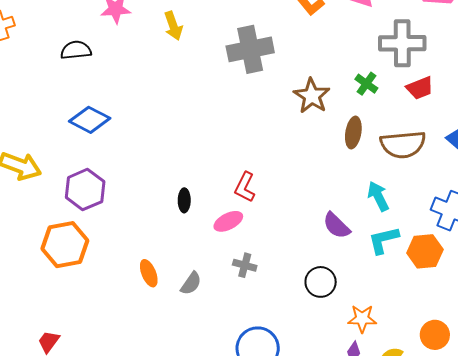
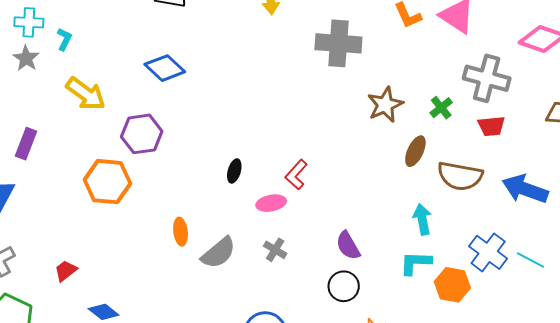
purple semicircle: (336, 226) -> (348, 246), moved
gray semicircle: (191, 283) -> (219, 253), size x1.5

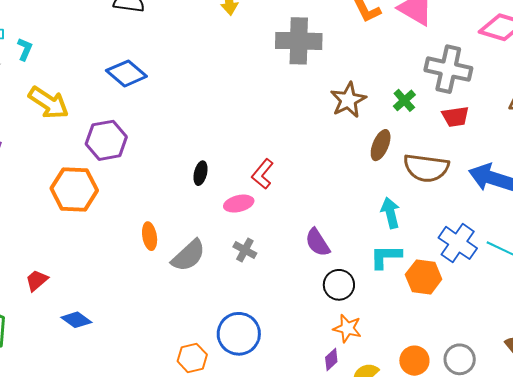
black circle: (344, 286) -> (339, 285), moved

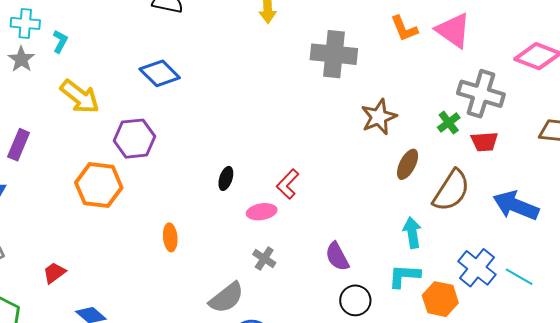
green cross: (404, 100) -> (449, 123), moved
brown semicircle: (426, 168) -> (451, 191), turned -69
gray semicircle: (188, 256) -> (226, 298), moved

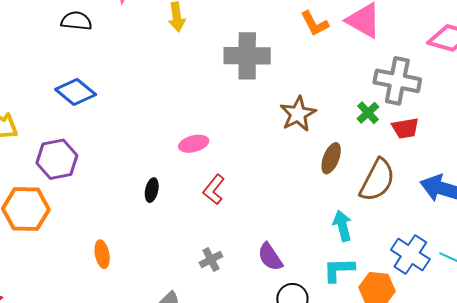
pink ellipse: (262, 212) -> (194, 144), moved
gray cross: (264, 259) -> (211, 260), moved, turned 35

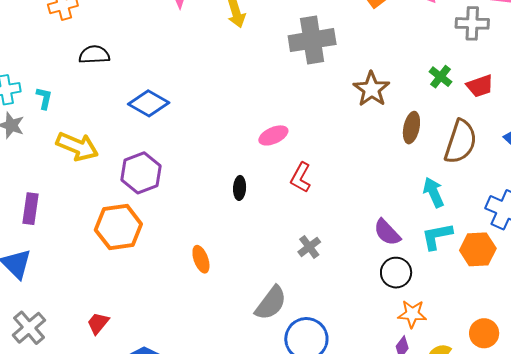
black semicircle: (76, 21) -> (94, 55), moved
gray cross: (397, 81) -> (472, 23), moved, size x0.7
purple semicircle: (270, 257) -> (387, 232), moved

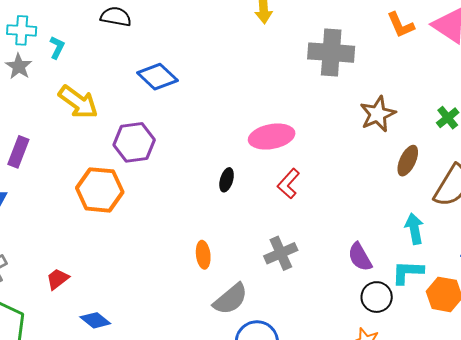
pink ellipse: (273, 135) -> (272, 137), size x1.5
gray cross: (309, 247) -> (281, 253), size x1.4
orange ellipse: (201, 259) -> (203, 255), moved
black circle: (396, 273) -> (377, 297), moved

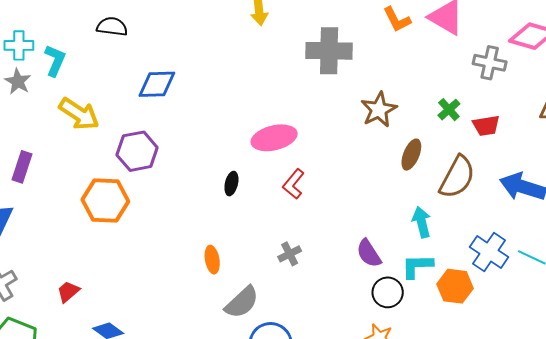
cyan L-shape: (57, 47) -> (55, 60), size x1.4
blue diamond: (157, 77) -> (157, 84), turned -42
gray cross: (281, 253) -> (290, 254), size x0.7

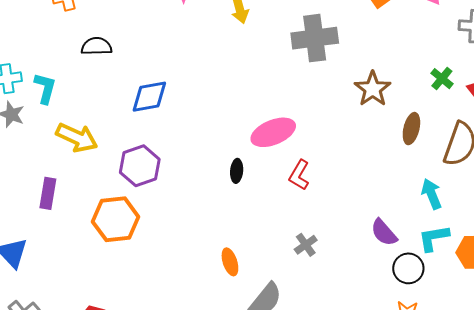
purple rectangle: (22, 167) -> (48, 193), moved
black ellipse: (231, 184) -> (237, 171), moved

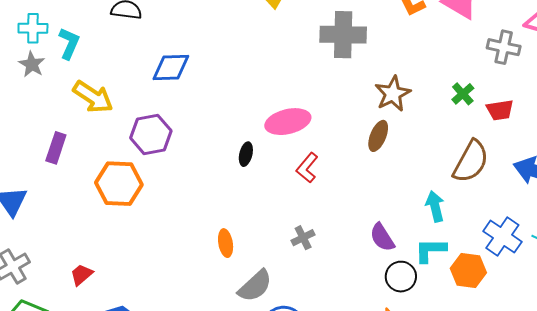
brown ellipse: (411, 129) -> (378, 136), moved

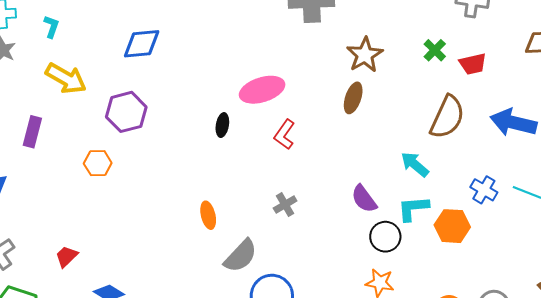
cyan L-shape: (69, 43) -> (52, 27), moved, size x0.7
orange hexagon: (119, 184) -> (98, 163), size x0.6
cyan arrow: (435, 206) -> (415, 164), turned -32
blue cross: (502, 236) -> (484, 190), size x0.7

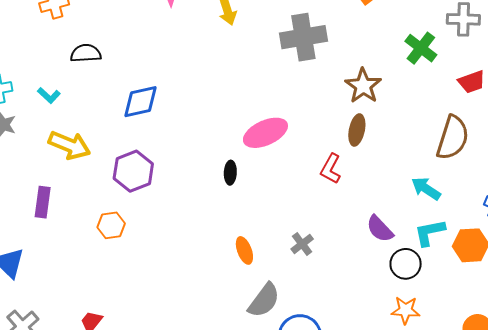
cyan L-shape: (52, 27) -> (49, 95), turned 120
green cross: (435, 50) -> (421, 48), moved, size x1.4
red L-shape: (284, 135) -> (331, 169), moved
orange ellipse: (208, 215) -> (244, 250), moved

